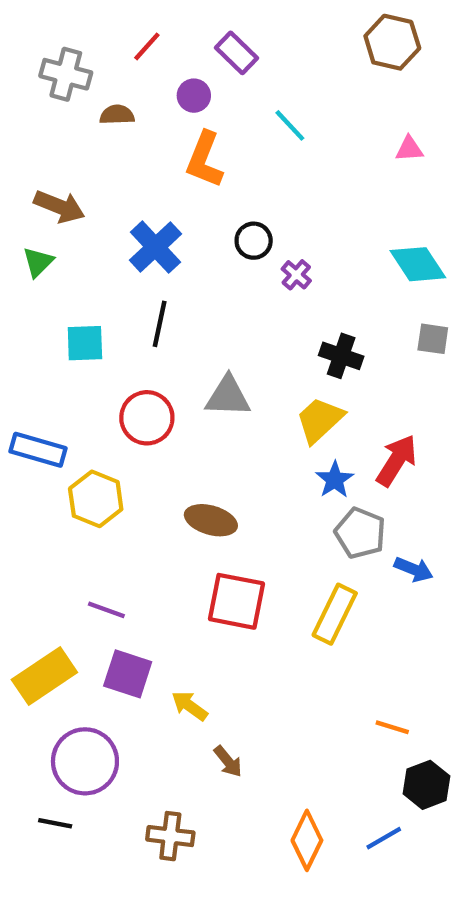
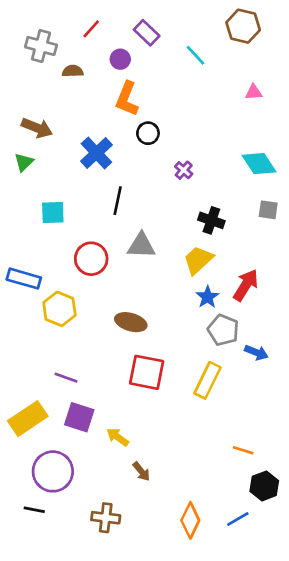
cyan line: (290, 125) -> (196, 55), moved
black circle: (254, 241) -> (148, 133), moved
black line: (160, 324) -> (118, 201), moved

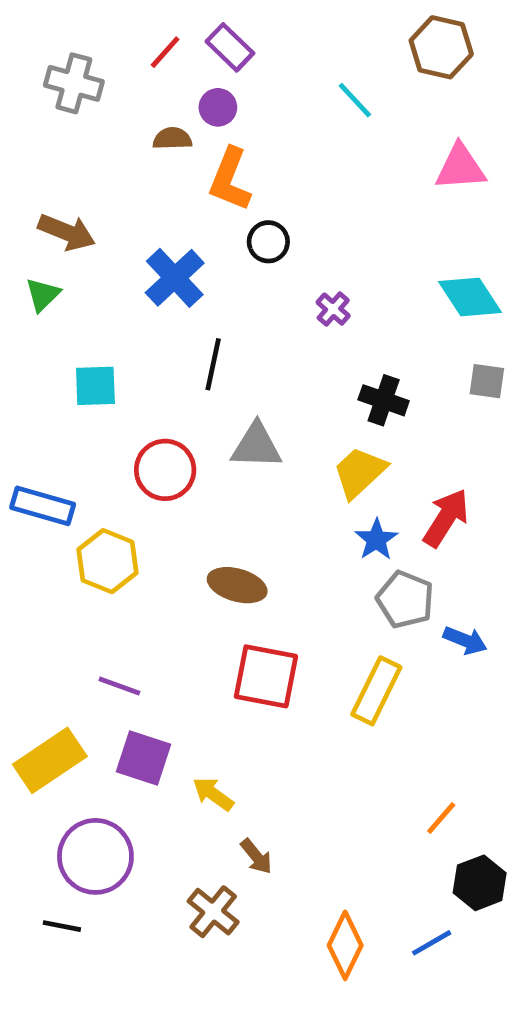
purple rectangle: (147, 33) -> (230, 47), moved
brown semicircle: (73, 71) -> (172, 139), moved
pink triangle: (254, 92) -> (460, 167), size x1.6
orange line: (243, 450) -> (441, 818), turned -66
brown cross: (106, 518) -> (213, 912), moved, turned 32

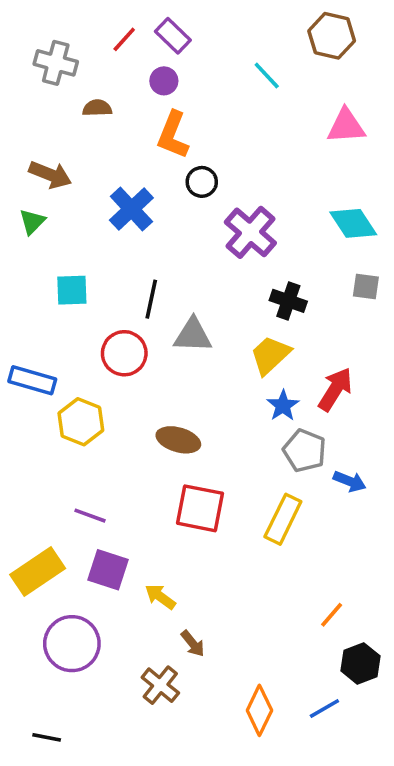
brown semicircle: (172, 139) -> (97, 108), moved
purple cross: (333, 309) -> (250, 232), size x2.0
black line: (213, 364) -> (151, 299), moved
black line: (62, 926) -> (47, 737), moved

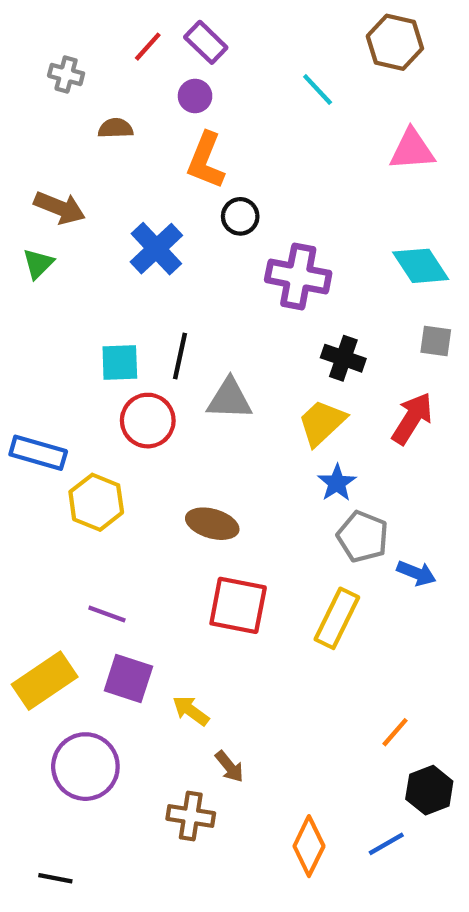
gray cross: (56, 63) -> (66, 75), size x0.7
purple cross: (250, 232) -> (298, 277), turned -30
cyan square: (72, 290) -> (120, 363), moved
red arrow: (335, 389) -> (412, 418), moved
brown cross: (160, 685) -> (191, 816), turned -30

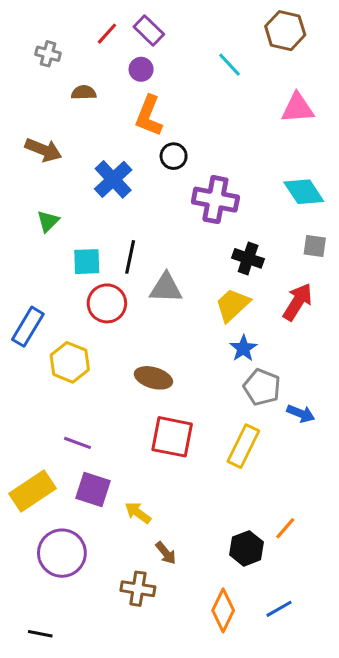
green triangle: (38, 264) -> (48, 221), moved
blue rectangle: (38, 453) -> (28, 327), turned -75
black hexagon: (429, 790) -> (246, 548), moved

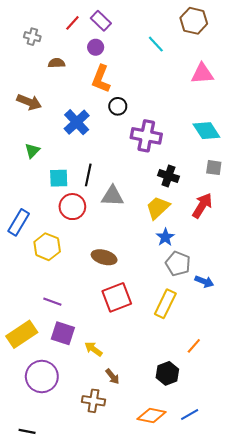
red square: (172, 437) -> (117, 297), turned -32
orange line: (285, 528) -> (194, 346), moved
orange diamond: (223, 610) -> (152, 416), turned 76

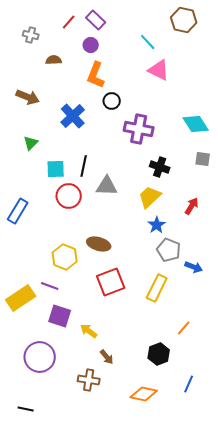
pink triangle: (202, 74) -> (159, 70), moved, turned 30
red arrow: (202, 206) -> (192, 206), moved, size x0.7
yellow hexagon: (47, 247) -> (65, 257), moved
yellow rectangle: (22, 334) -> (21, 298), moved
blue line: (190, 414) -> (189, 384), moved, turned -36

